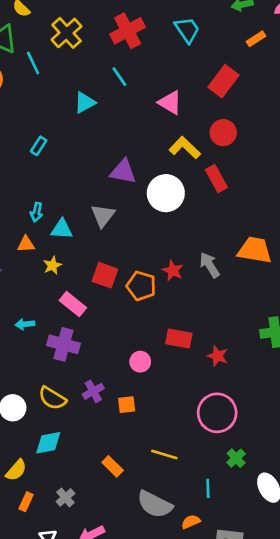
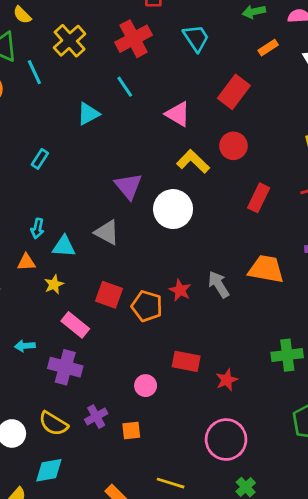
purple triangle: (123, 171) -> (128, 186), turned 40
red rectangle: (216, 178) -> (259, 198), moved, turned 55
gray triangle: (103, 216) -> (107, 232), turned -40
red star: (218, 356) -> (227, 380), turned 30

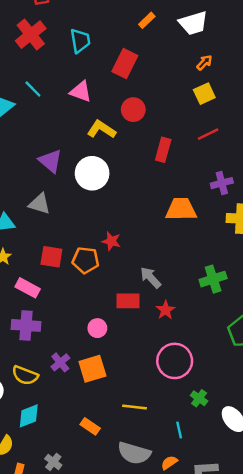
cyan trapezoid: (196, 38) -> (80, 41), moved, turned 35
cyan line: (125, 87) -> (33, 89), moved
gray arrow: (219, 284) -> (151, 278), moved
orange square: (131, 431) -> (92, 369), size x1.6

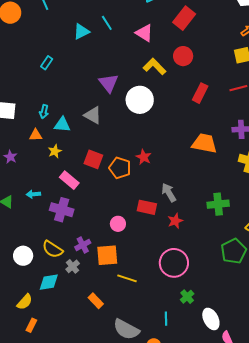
yellow line: (134, 407) -> (127, 278), moved
gray cross: (53, 462) -> (73, 266), moved

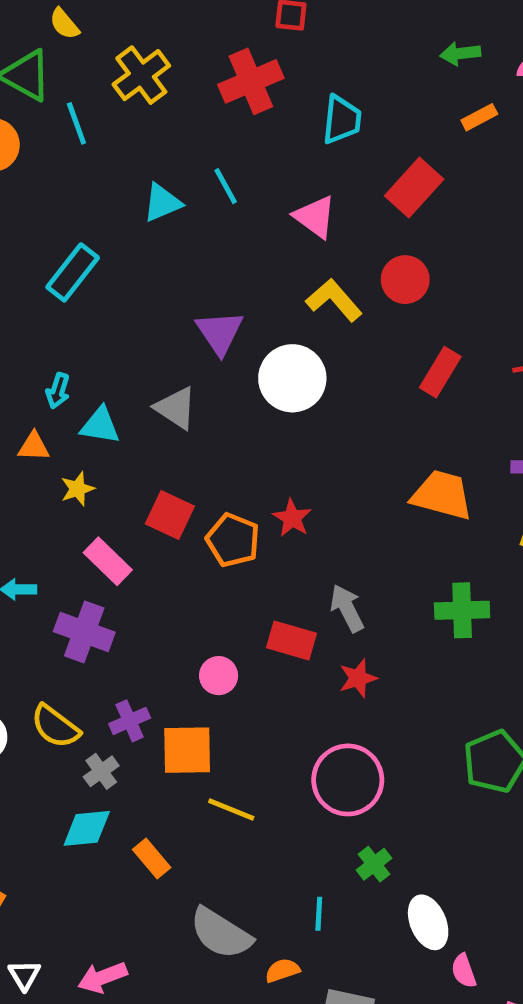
cyan rectangle: (47, 63) -> (73, 272), size x1.6
green cross: (218, 204) -> (462, 610), moved
cyan diamond: (49, 282) -> (87, 828), moved

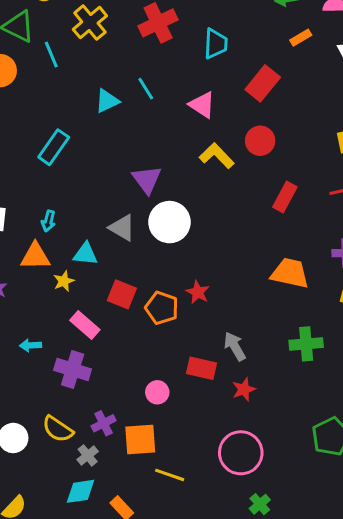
white circle: (292, 378) -> (169, 222), moved
cyan triangle: (100, 425) -> (85, 254), moved
orange triangle: (34, 447) -> (35, 256), size x1.5

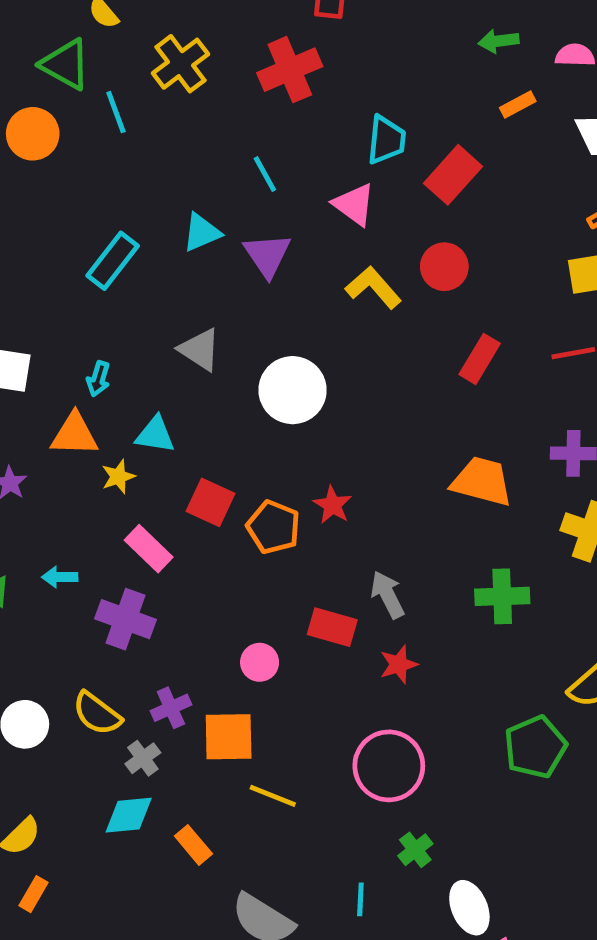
cyan trapezoid: (216, 44) -> (386, 140), moved
cyan triangle: (107, 101) -> (202, 232), moved
purple triangle: (147, 180) -> (267, 255), moved
gray triangle: (122, 228) -> (200, 350), moved

